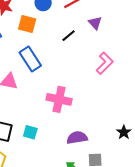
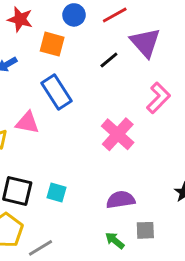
purple triangle: (95, 23) -> (145, 43), size x1.6
pink cross: (59, 99) -> (118, 134), moved, turned 30

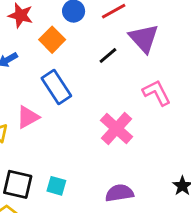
orange square: (52, 44) -> (52, 40), turned 30
pink L-shape: (158, 98) -> (157, 93), turned -72
pink triangle: (27, 123) -> (28, 117), turned -40

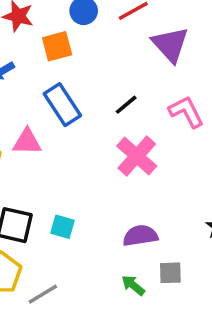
orange square: (52, 40) -> (57, 46), turned 30
black line: (108, 55) -> (126, 105), moved
pink triangle: (28, 117) -> (27, 142), turned 30

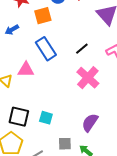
purple semicircle: (140, 236) -> (90, 123), turned -48
gray square: (170, 273) -> (65, 144), moved

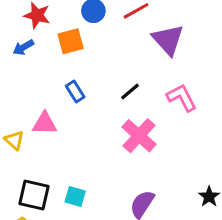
blue arrow: (12, 30) -> (23, 47), moved
blue rectangle: (46, 49) -> (75, 91), size x0.6

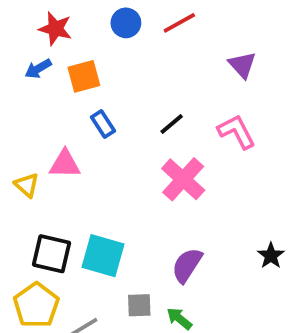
purple triangle: (168, 40) -> (242, 65), moved, size x0.7
orange square: (71, 41) -> (84, 76), moved
cyan square: (75, 197) -> (103, 256), size x1.6

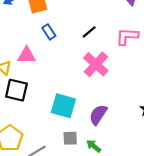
pink L-shape: (237, 132) -> (127, 36), turned -60
black square: (52, 254) -> (16, 90), moved
cyan square: (103, 256) -> (63, 106), moved

